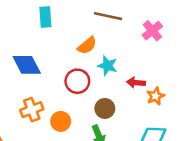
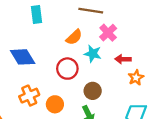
pink cross: (152, 31) -> (108, 33), moved
red arrow: (136, 83) -> (123, 59), moved

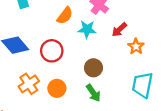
red arrow: (123, 59) -> (119, 30), turned -35
red circle: (67, 69) -> (52, 51), moved

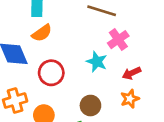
orange semicircle: (65, 16) -> (42, 33), moved
orange star: (136, 46) -> (130, 99), moved

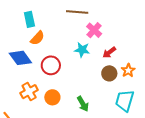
orange star: (130, 99) -> (128, 70), moved
brown circle: (90, 106) -> (109, 73), moved

